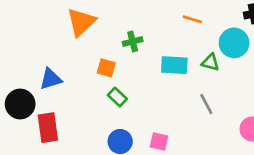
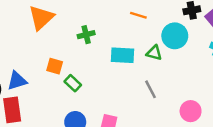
orange square: (106, 68) -> (55, 66), moved
blue triangle: (51, 79) -> (17, 81), moved

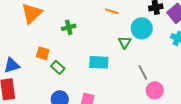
green triangle: (154, 53) -> (125, 42), turned 48
cyan rectangle: (123, 55) -> (99, 62), moved
gray line: (150, 89) -> (143, 72), moved

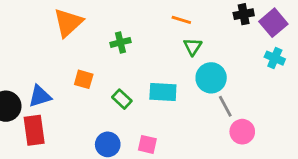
cyan circle: (142, 28) -> (211, 78), moved
green triangle: (125, 42) -> (193, 47), moved
green rectangle: (58, 67) -> (122, 99), moved

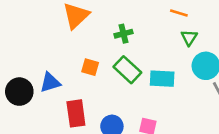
green rectangle: (122, 99) -> (127, 70), moved, size x1.5
red rectangle: (34, 130) -> (76, 113), moved

